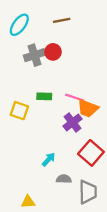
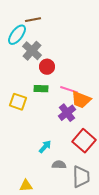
brown line: (62, 20) -> (33, 20), moved
cyan ellipse: (19, 25) -> (17, 35), moved
red circle: (53, 52) -> (47, 67), moved
gray cross: (34, 55) -> (32, 51), turned -30

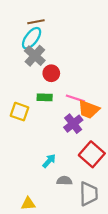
cyan ellipse: (17, 35) -> (32, 38), moved

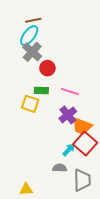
orange trapezoid: (89, 109) -> (82, 126), moved
yellow square: (19, 112) -> (30, 104), moved
cyan arrow: (49, 161) -> (69, 150), moved

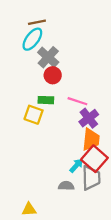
gray cross: (32, 52) -> (48, 57), moved
purple cross: (68, 115) -> (89, 118), moved
orange trapezoid: (82, 126) -> (91, 140), turned -105
gray trapezoid: (82, 180) -> (91, 178), moved

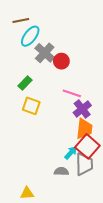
brown line: (37, 22) -> (21, 21), moved
red circle: (53, 75) -> (61, 61), moved
green rectangle: (46, 100) -> (25, 83), moved, turned -48

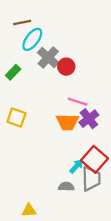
green rectangle: (25, 83) -> (13, 72), moved
yellow square: (31, 106) -> (16, 118), moved
orange trapezoid: (84, 129) -> (67, 122), moved, turned 85

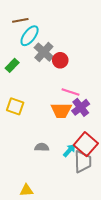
gray semicircle: (66, 187) -> (42, 147), moved

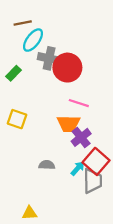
gray cross: (44, 52) -> (49, 58), turned -30
red circle: (60, 60) -> (67, 68), size x1.6
purple cross: (81, 107) -> (81, 137), moved

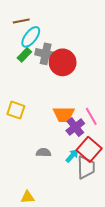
green rectangle: (14, 73) -> (24, 55), moved
pink line: (79, 103) -> (91, 116), moved, turned 42

